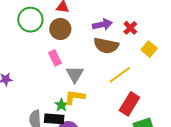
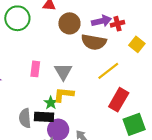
purple arrow: (102, 24) -> (101, 21), moved
red cross: (130, 28) -> (118, 24), turned 32
brown circle: (60, 29) -> (69, 23), moved
pink rectangle: (55, 58) -> (35, 69), moved, turned 35

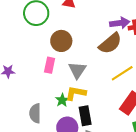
brown circle: (69, 23) -> (61, 41), moved
brown semicircle: (94, 42) -> (110, 43), turned -55
black rectangle: (44, 117) -> (85, 116), moved, turned 72

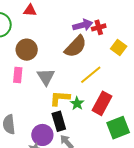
yellow L-shape: (76, 93) -> (60, 98), moved
green star: (62, 100) -> (77, 103), moved

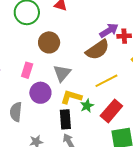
purple arrow: (83, 25) -> (109, 30), turned -30
pink rectangle: (18, 75) -> (27, 70), moved
purple circle: (42, 135) -> (40, 93), moved

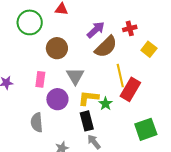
purple arrow: (109, 30) -> (96, 30), moved
yellow line: (106, 81) -> (120, 76), turned -65
red rectangle: (111, 111) -> (130, 89), moved

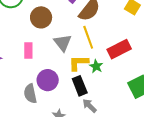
yellow line: (120, 76) -> (88, 37), moved
red rectangle: (130, 89) -> (119, 49), turned 40
purple circle: (57, 99) -> (48, 80), moved

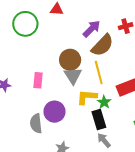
brown circle: (41, 17) -> (70, 60), moved
black rectangle: (80, 86) -> (99, 119), moved
gray arrow: (89, 106) -> (104, 140), moved

